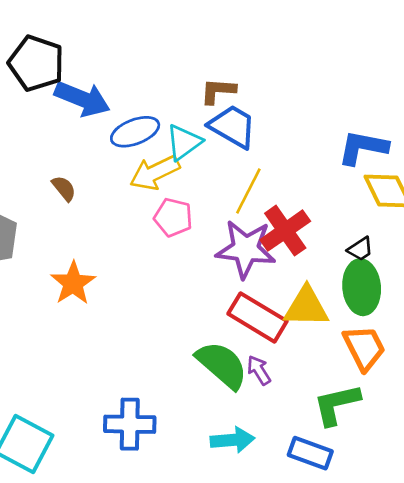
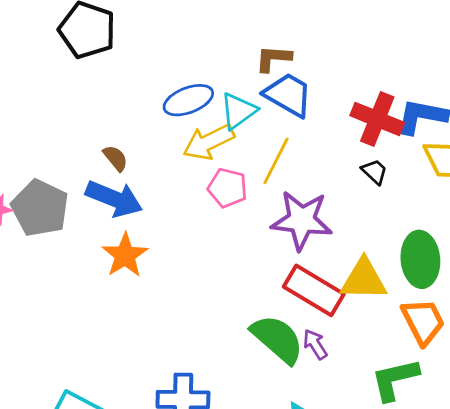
blue arrow: (82, 99) -> (114, 199), moved
yellow line: (248, 191) -> (276, 161), moved
red cross: (285, 231) -> (377, 119), moved, turned -33
black trapezoid: (360, 249) -> (375, 172), moved, turned -104

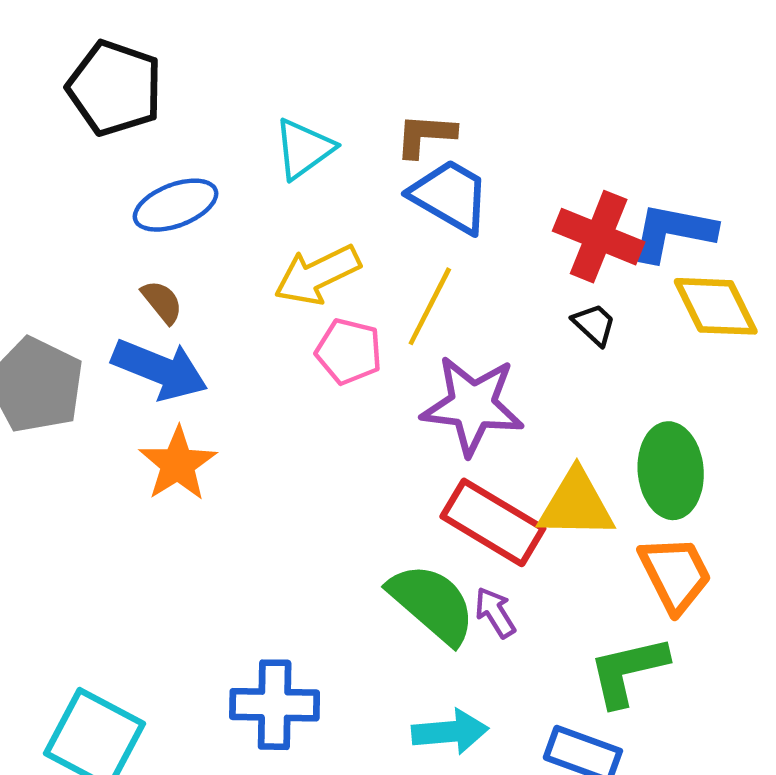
blue ellipse: (188, 100) -> (176, 205), moved
cyan triangle: (238, 111) -> (304, 149), moved

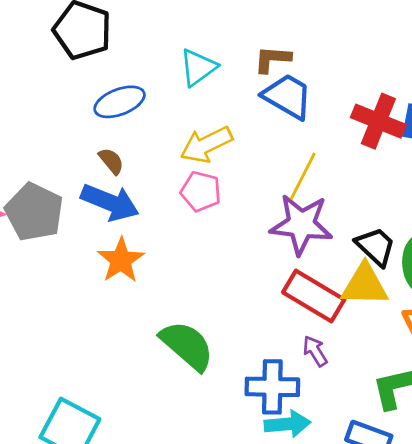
yellow line: (430, 306) -> (303, 176), moved
black trapezoid: (594, 324) -> (376, 246), moved, size x1.5
pink pentagon: (349, 351) -> (201, 191), moved
green semicircle: (432, 603) -> (187, 346), moved
blue cross: (275, 705) -> (272, 387), moved

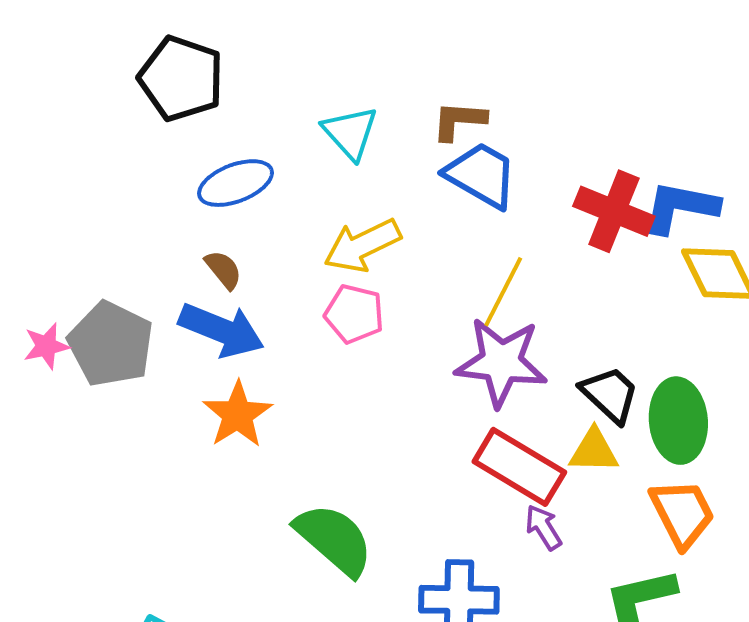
cyan triangle: (198, 67) -> (350, 133), turned -36
yellow triangle: (365, 285) -> (594, 451), size x0.7
purple arrow: (315, 351) -> (543, 527), moved

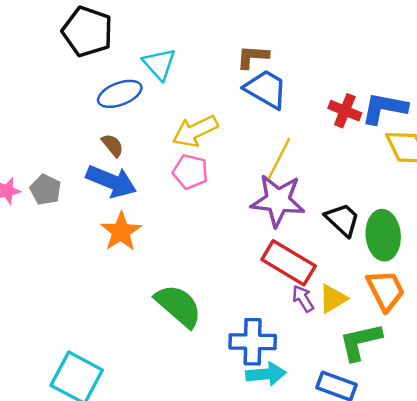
cyan triangle: (350, 133) -> (159, 64), moved
red cross: (614, 211) -> (345, 111), size x0.7
gray pentagon: (111, 344) -> (46, 190), size x0.6
yellow triangle: (594, 451) -> (333, 299), moved, turned -32

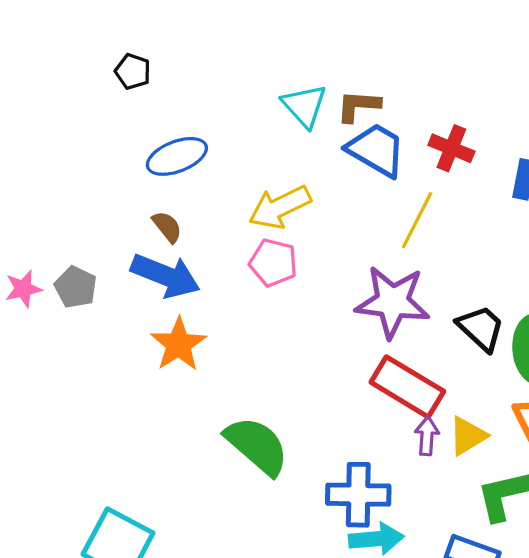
black pentagon: (87, 32) -> (133, 71), size x0.5
cyan triangle: (159, 64) -> (304, 106), moved
red cross: (345, 111) -> (451, 148), moved
yellow line: (279, 159) -> (417, 220), moved
purple arrow: (303, 299) -> (427, 436), turned 36

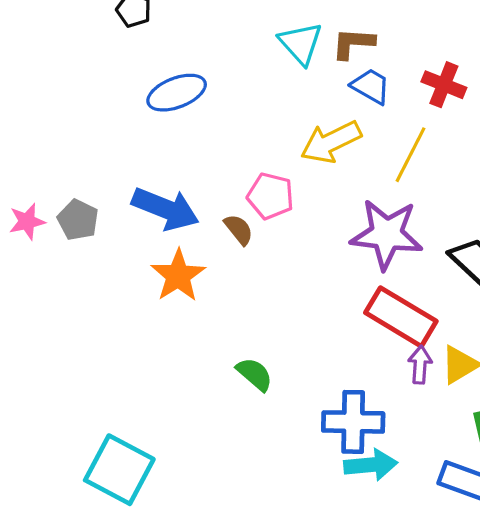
blue trapezoid: (376, 150) -> (371, 86), size x0.7
yellow arrow: (280, 207) -> (331, 142), moved
brown semicircle: (167, 227) -> (239, 229), moved
green semicircle: (257, 446) -> (255, 374), size x0.6

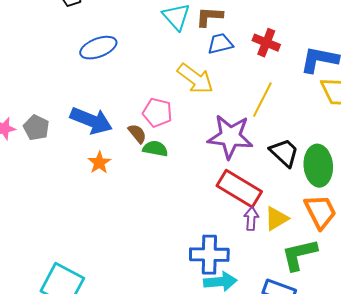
blue trapezoid: (371, 86) -> (220, 44), turned -44
yellow arrow: (331, 142) -> (195, 79), turned -117
yellow line: (410, 155) -> (262, 100), moved
orange star: (178, 276) -> (99, 163), size x0.7
green semicircle: (255, 374) -> (155, 149), moved, turned -30

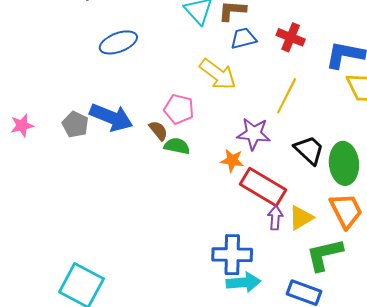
gray pentagon: (36, 128) -> (75, 124), moved
purple star: (230, 137) -> (254, 134), size x0.7
orange star: (99, 163) -> (232, 160), moved, turned -30

